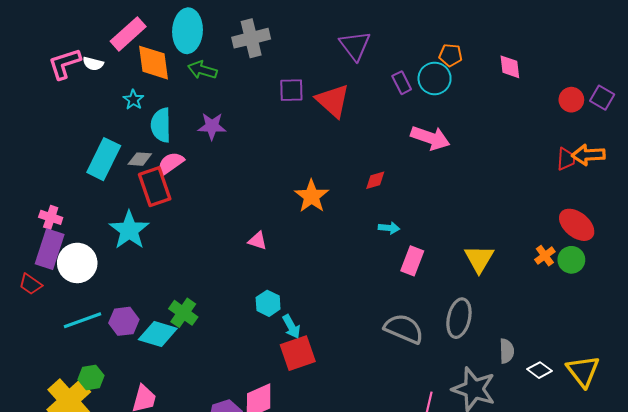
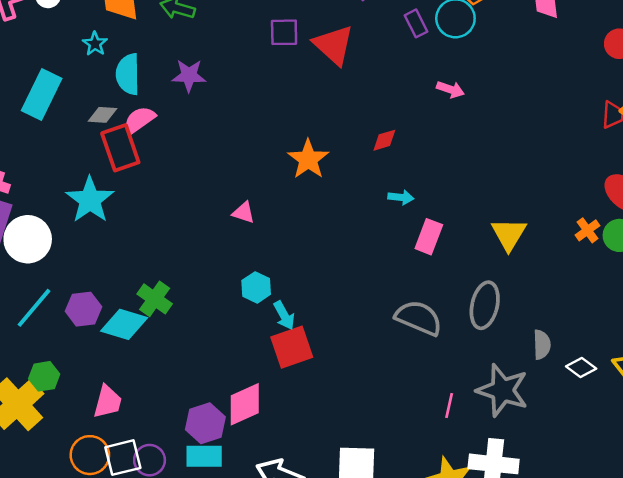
pink arrow: (430, 138) -> (450, 89), size x0.6
cyan rectangle: (104, 159) -> (42, 95), moved
cyan line: (83, 320) -> (34, 308), turned -30

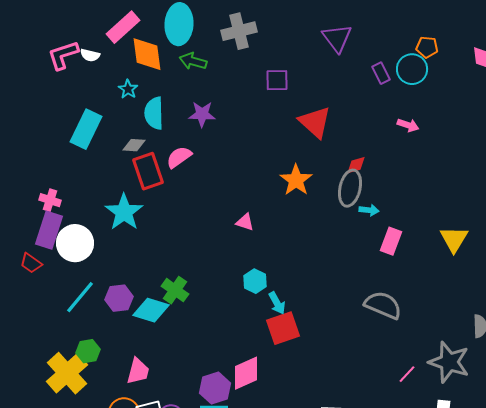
red triangle: (334, 45) -> (315, 122), moved
pink semicircle: (139, 120) -> (179, 157), moved
gray ellipse: (485, 305) -> (350, 188), moved
pink line: (449, 406) -> (407, 374), turned 30

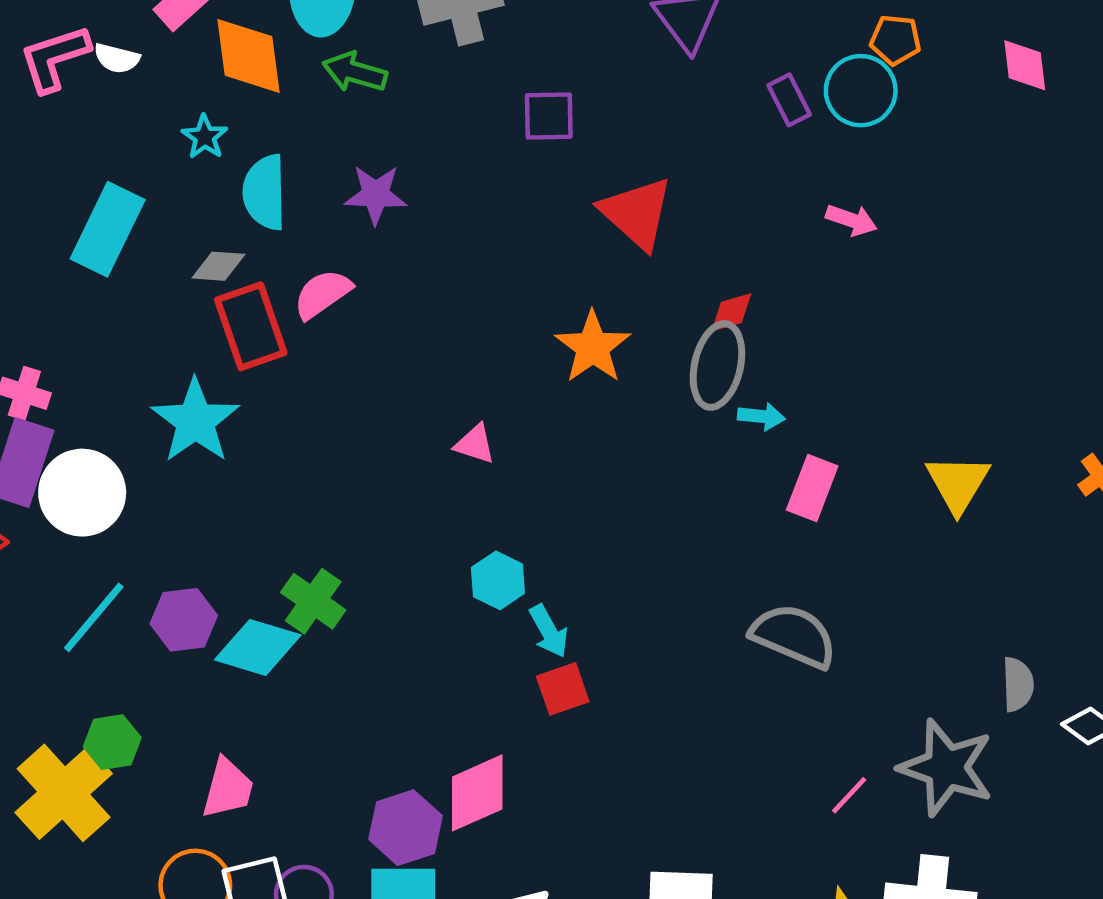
red square: (283, 328) -> (563, 689), size x0.7

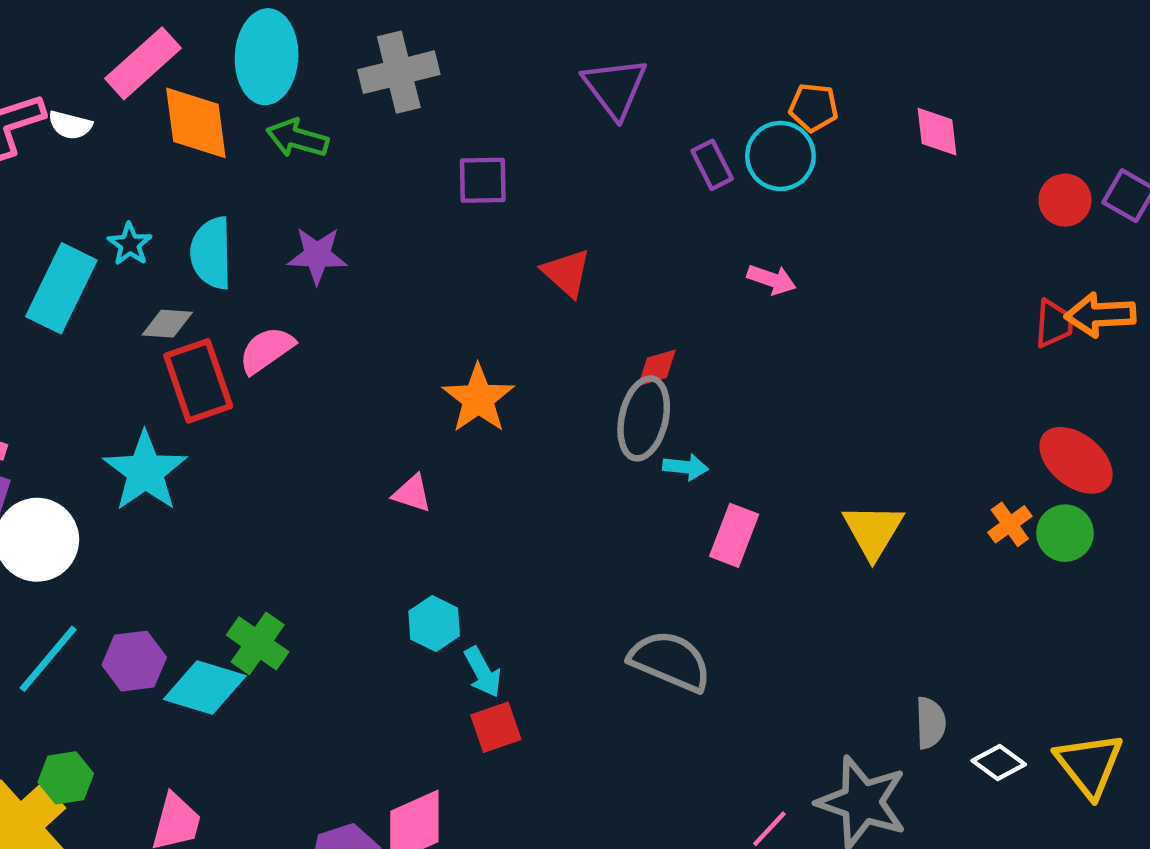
cyan star: (205, 137) -> (130, 244), moved
red triangle: (637, 213) -> (566, 273), size x0.7
orange star: (593, 347) -> (478, 399), moved
gray semicircle: (794, 636) -> (670, 661), moved

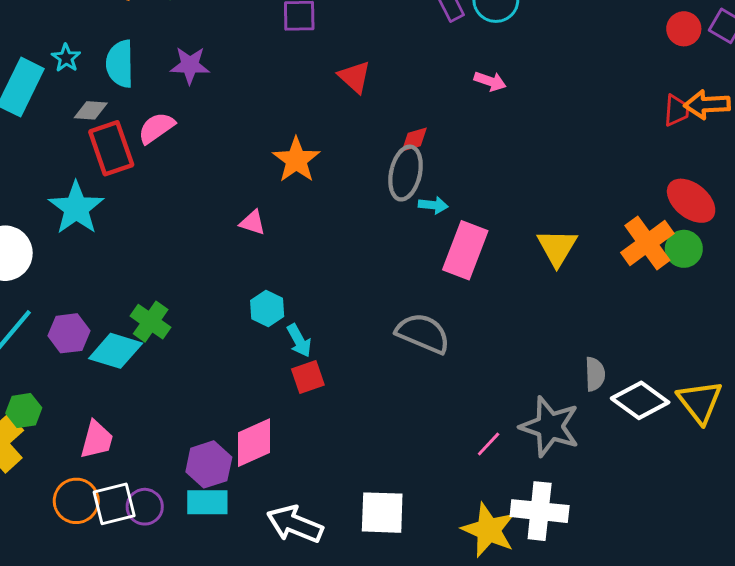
orange cross: (1010, 524) -> (647, 243), size x1.8
pink rectangle: (734, 535) -> (465, 250), size x1.4
white diamond: (999, 763) -> (640, 400), size x1.6

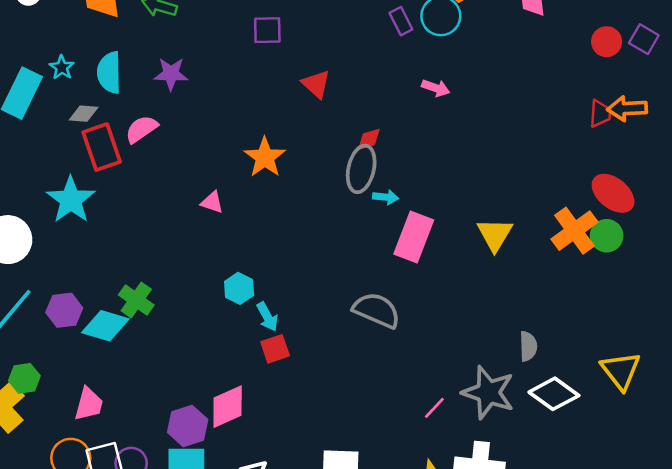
pink triangle: (253, 223) -> (212, 202), moved
white diamond: (640, 400) -> (554, 394), moved

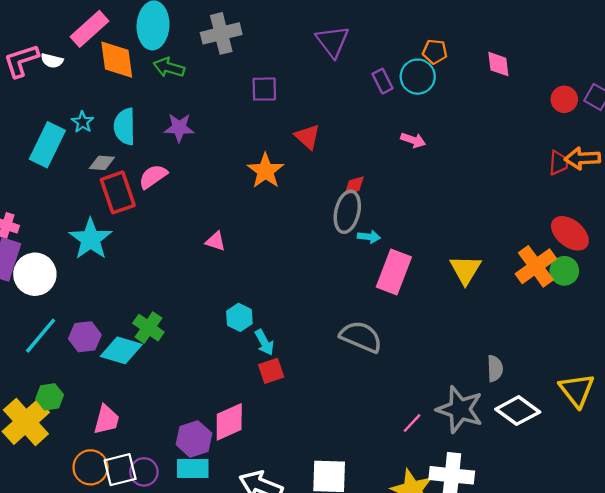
orange star: (265, 157) -> (265, 171), moved

